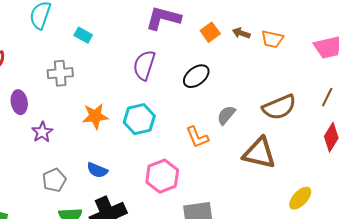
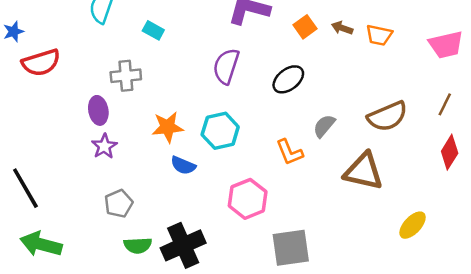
purple ellipse: (19, 102) -> (98, 110), moved
blue semicircle: (97, 170) -> (183, 165), moved

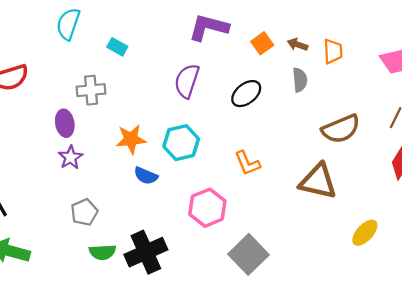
orange trapezoid: (379, 35) -> (333, 51), turned -105
gray semicircle: (324, 126) -> (300, 80), moved, turned 135
gray square: (291, 248) -> (248, 254), turned -36

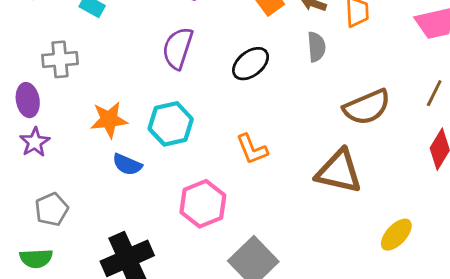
green semicircle: (102, 252) -> (36, 258), moved

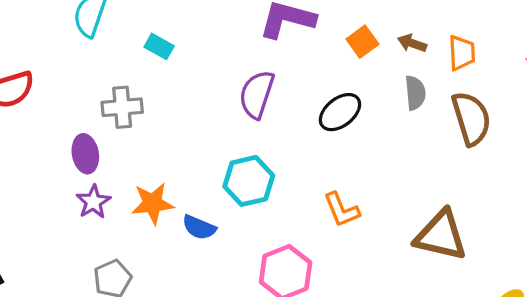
brown semicircle: (367, 107) -> (471, 118), moved, turned -84
orange star: (109, 120) -> (153, 203), moved

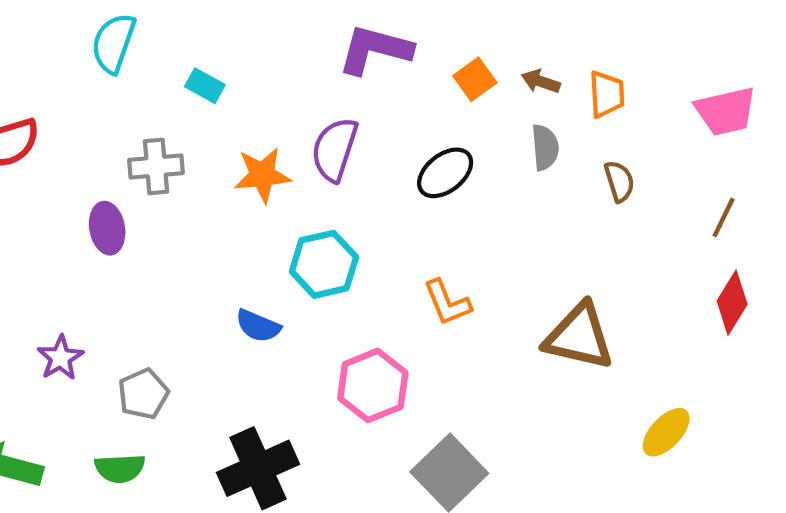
brown semicircle: (471, 118) -> (619, 181), size x0.6
purple star: (93, 202) -> (60, 358), moved
orange star: (153, 203) -> (262, 175), moved

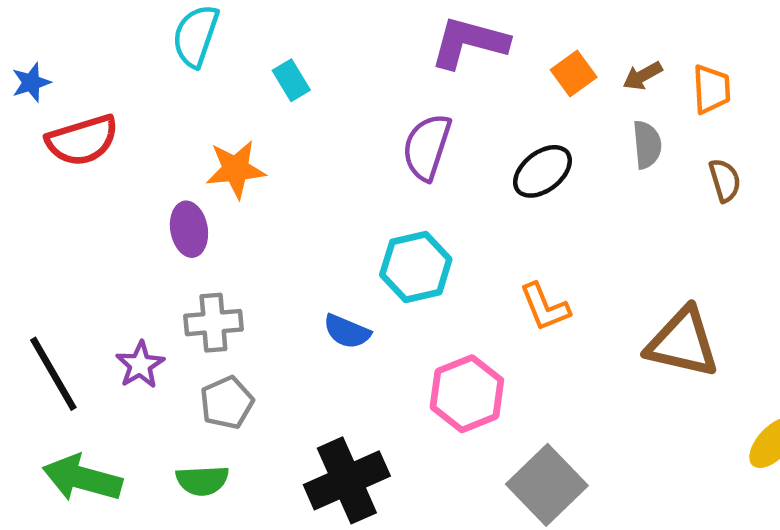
brown arrow: (541, 81) -> (643, 76), turned -48
cyan rectangle: (205, 86) -> (291, 80), turned 30
gray cross: (156, 166) -> (213, 323), moved
orange star: (262, 175) -> (236, 169), moved

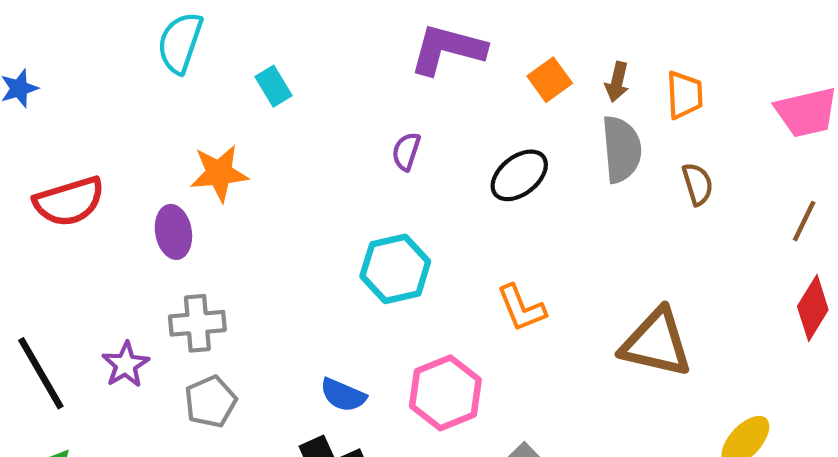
brown arrow: (643, 76) -> (617, 82), turned -48
red semicircle: (82, 140) -> (69, 201), moved
gray semicircle: (647, 145) -> (621, 149), size x1.4
purple semicircle: (427, 147) -> (406, 151), size x0.6
blue semicircle: (347, 331) -> (343, 395), moved

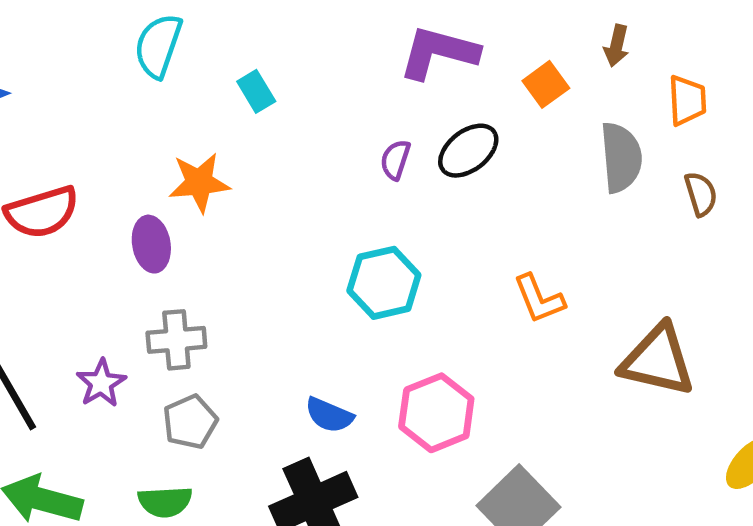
brown arrow: (617, 82) -> (616, 46), moved
black ellipse: (519, 175) -> (468, 151), moved
orange L-shape: (521, 308) -> (539, 299), moved

